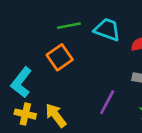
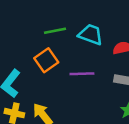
purple line: (107, 102) -> (82, 74), moved, turned 60

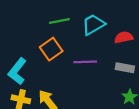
cyan trapezoid: (91, 34) -> (93, 24), turned -50

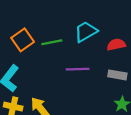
green line: (59, 21) -> (52, 42), moved
orange square: (51, 49) -> (23, 40), moved

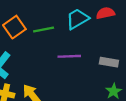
red semicircle: (116, 45) -> (105, 13), moved

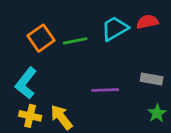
purple line: (69, 56) -> (105, 90), moved

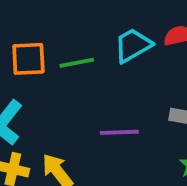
orange square: (41, 38) -> (28, 59), turned 32

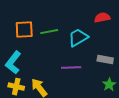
cyan trapezoid: (133, 45) -> (78, 38), moved

